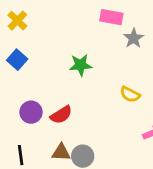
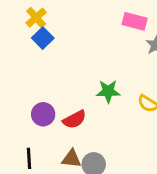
blue square: (17, 60) -> (43, 38), moved
green star: (81, 65) -> (108, 91), moved

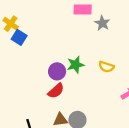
purple circle: (43, 114) -> (57, 71), moved

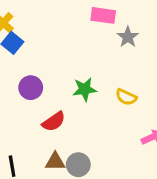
purple circle: (57, 71) -> (31, 88), moved

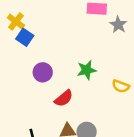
yellow semicircle: (126, 97) -> (121, 86), moved

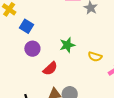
blue square: (25, 37) -> (26, 26), moved

